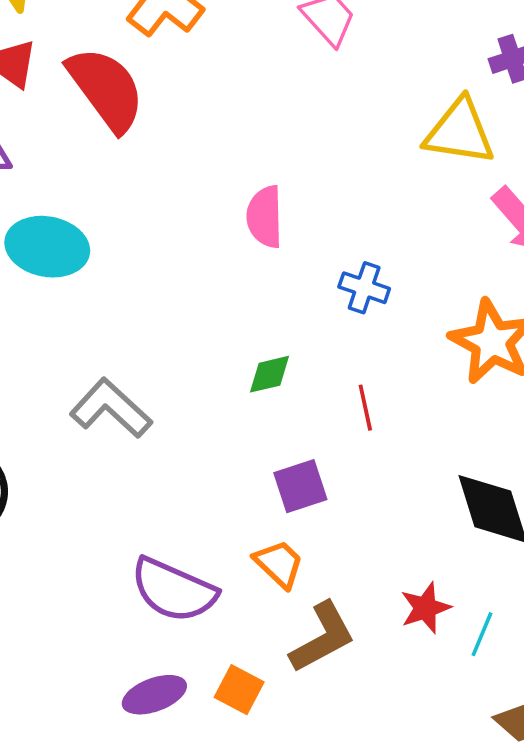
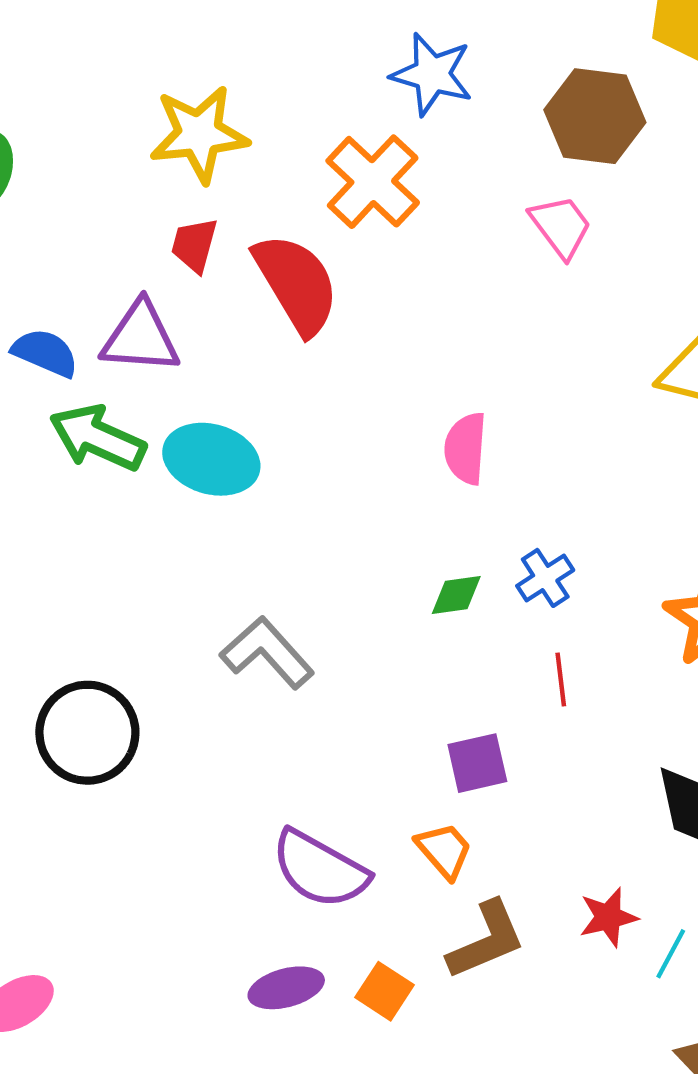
blue cross: (364, 288) -> (545, 578), moved, turned 33
green diamond: (269, 374) -> (456, 595), moved

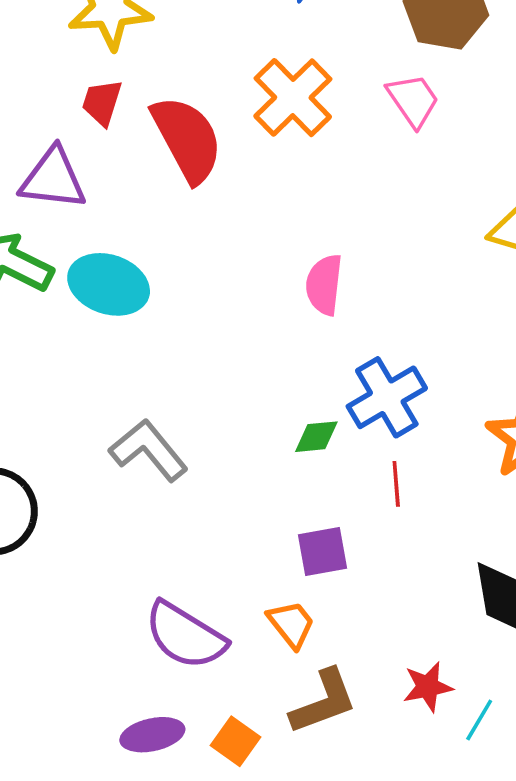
orange cross: (373, 182) -> (293, 98), moved
blue cross: (545, 578) -> (387, 397), size x1.6
green diamond: (456, 595) -> (316, 437), moved

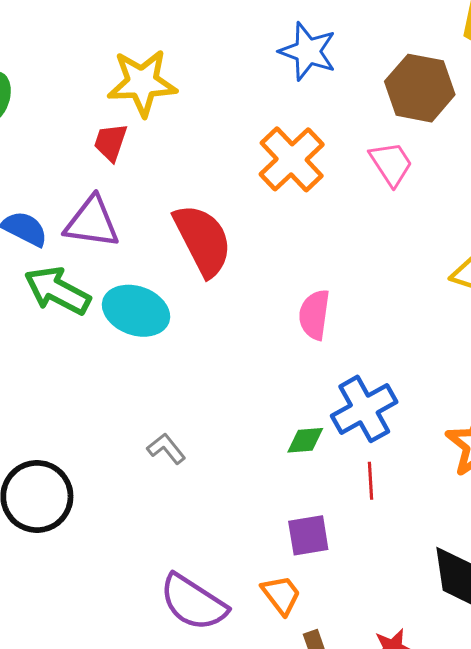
red trapezoid: (102, 102) -> (111, 142), moved
red semicircle: (187, 139) -> (203, 240), moved
gray L-shape: (149, 450) -> (166, 449), size x0.6

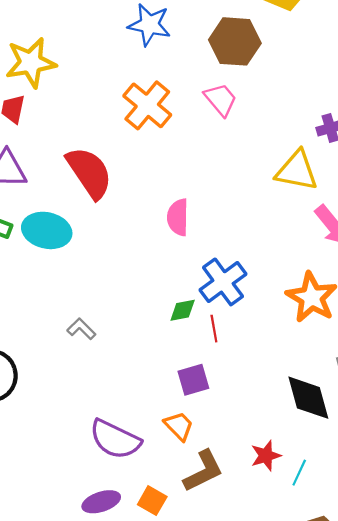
red line: (370, 481) -> (214, 329), moved

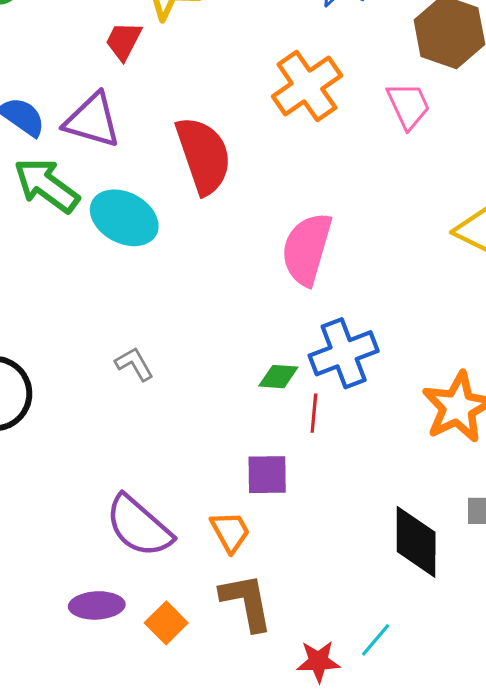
pink semicircle: (178, 217) -> (307, 249), size x1.4
red star: (266, 456) -> (318, 661), moved
brown L-shape: (203, 471) -> (246, 602), turned -90

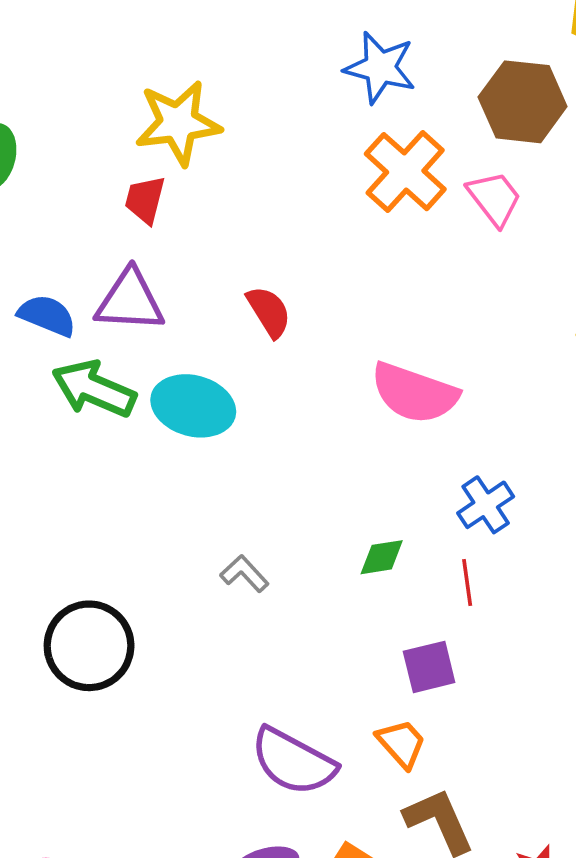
orange cross: (307, 86) -> (405, 172), moved
red semicircle: (203, 155) -> (269, 312), size x0.6
pink semicircle: (307, 249) -> (414, 393), turned -74
blue cross: (344, 353) -> (486, 505), size x0.7
green diamond: (278, 377) -> (382, 557), moved

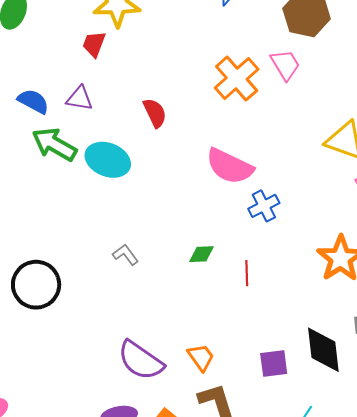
orange cross: (405, 172) -> (237, 79), moved
purple triangle: (130, 301) -> (80, 98), size x0.7
blue cross: (486, 505) -> (264, 206), moved
purple square: (429, 667) -> (274, 364), moved

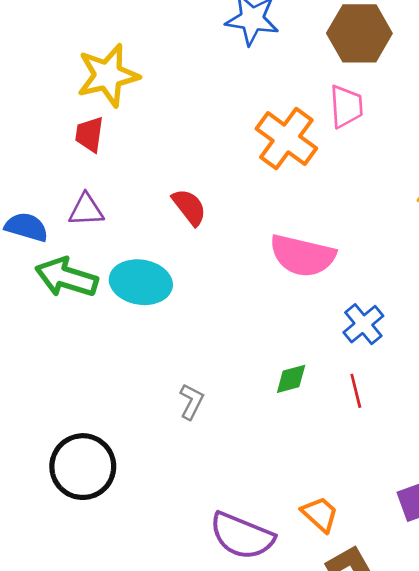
pink trapezoid: (285, 65) -> (346, 106), turned 40
blue cross: (264, 206) -> (363, 324), moved
gray L-shape: (125, 255) -> (191, 402), turned 76

